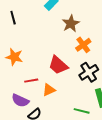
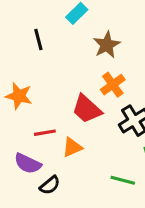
black line: (13, 18) -> (38, 40), moved
orange cross: (83, 45) -> (113, 85), moved

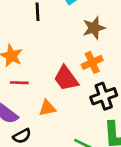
red line: (45, 133) -> (19, 83), moved

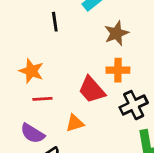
orange cross: (92, 62) -> (118, 70), turned 30

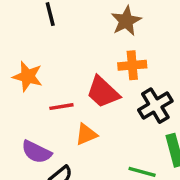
red line: (42, 99) -> (61, 107), moved

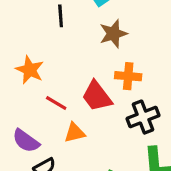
brown star: (126, 21) -> (113, 34), moved
red line: (61, 107) -> (56, 103), turned 30

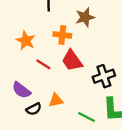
orange cross: (128, 76) -> (62, 35), moved
orange triangle: (75, 133) -> (56, 100), moved

